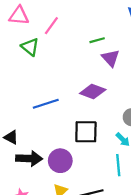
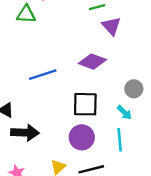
green triangle: (30, 47) -> (26, 14), turned -36
purple circle: (60, 161) -> (82, 137), moved

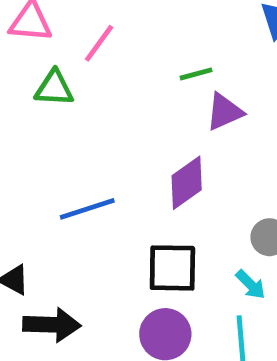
purple triangle: (111, 26) -> (224, 112), turned 48
purple diamond: (92, 62) -> (187, 183), turned -56

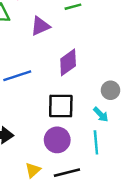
purple triangle: (224, 112) -> (40, 26), moved

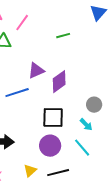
purple triangle: (40, 26) -> (36, 71), moved
cyan line: (96, 142) -> (82, 148), turned -36

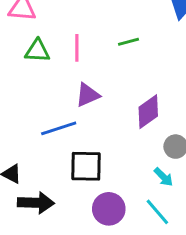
pink line: (22, 23) -> (77, 48), moved, turned -36
purple diamond: (59, 82) -> (148, 112), moved
black square: (53, 118) -> (86, 166), moved

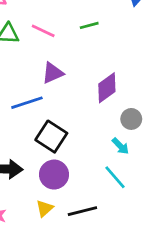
pink line: (77, 48) -> (43, 31), turned -65
black square: (86, 166) -> (51, 137), turned 32
purple circle: (109, 209) -> (54, 175), moved

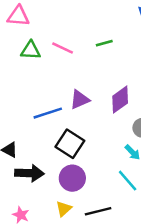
purple triangle: (53, 73) -> (80, 100), moved

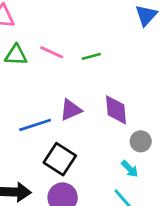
green line: (104, 43) -> (91, 56), moved
purple diamond: (120, 100) -> (116, 110), turned -60

